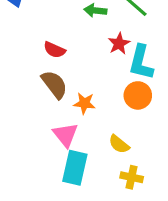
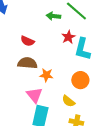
brown semicircle: (54, 84) -> (27, 63), turned -48
orange circle: (138, 95) -> (80, 80), moved

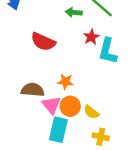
red semicircle: (27, 41) -> (43, 42), size x1.5
brown semicircle: (27, 63) -> (33, 90), moved
orange circle: (80, 80) -> (70, 106), moved

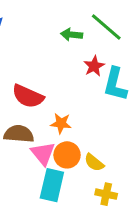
red semicircle: (43, 42) -> (28, 96), moved

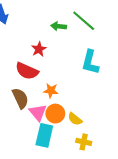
red star: (94, 66) -> (39, 49), moved
brown semicircle: (19, 134) -> (20, 98), turned 60

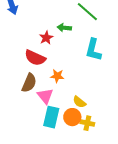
green arrow: (59, 26) -> (64, 28), moved
brown semicircle: (20, 98) -> (29, 83), turned 48
orange circle: (55, 114) -> (72, 117), moved

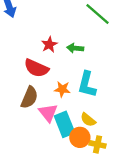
green arrow: (64, 28) -> (75, 48), moved
cyan L-shape: (93, 50) -> (87, 85), moved
cyan rectangle: (51, 117) -> (65, 124), moved, turned -35

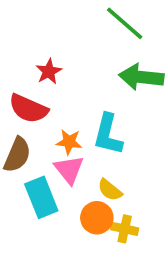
green arrow: (75, 48) -> (141, 77), moved, size x1.6
pink triangle: (48, 113) -> (69, 170), moved
cyan rectangle: (65, 124) -> (41, 197), moved

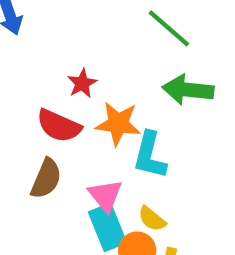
orange star: (69, 142) -> (118, 124), moved, size x1.5
cyan rectangle: (41, 197) -> (107, 227), moved

